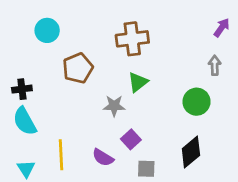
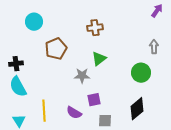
purple arrow: (222, 28) -> (157, 11), moved
brown cross: (132, 39) -> (95, 28), size x0.7
purple square: (131, 139) -> (94, 100), turned 32

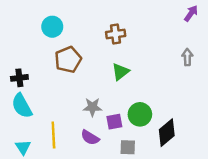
cyan circle: (34, 22) -> (52, 27), moved
green circle: (141, 73) -> (140, 114), moved
gray star: (82, 76) -> (92, 107), moved

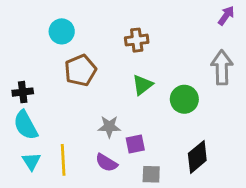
gray arrow: (187, 57) -> (222, 67), size x1.6
green circle: (140, 114) -> (184, 99), moved
cyan triangle: (23, 147) -> (31, 161), moved

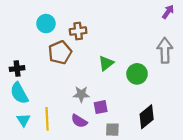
brown cross: (137, 40) -> (78, 31), moved

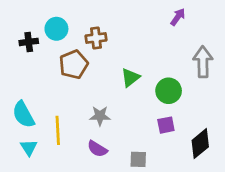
purple arrow: (168, 12) -> (178, 17), moved
black cross: (17, 69) -> (29, 42), moved
purple square: (101, 107) -> (166, 125), moved
black diamond: (147, 117) -> (200, 144), moved
yellow line: (47, 119) -> (58, 130), moved

